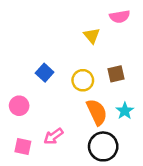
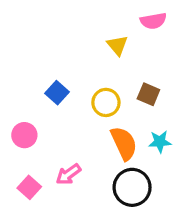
brown square: (116, 74) -> (148, 94), turned 36
cyan star: (125, 111) -> (160, 142), turned 30
pink square: (23, 146) -> (29, 187), turned 30

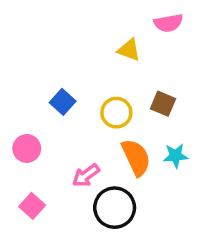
yellow triangle: (117, 45) -> (129, 50), turned -30
pink arrow: (68, 174) -> (86, 175), moved
black circle: (132, 187) -> (115, 208), moved

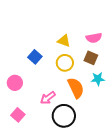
pink semicircle: (168, 23) -> (94, 38), moved
yellow triangle: (129, 50) -> (64, 41), moved
cyan star: (176, 156) -> (98, 79), moved

